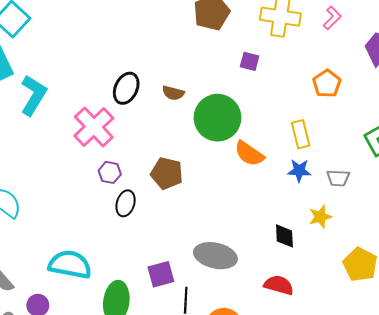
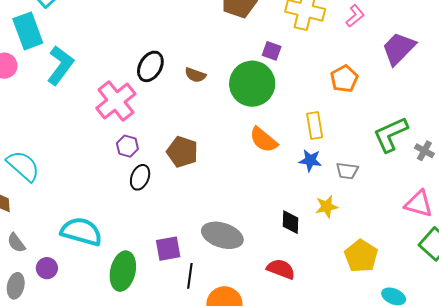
green circle: (218, 118) -> (252, 84), moved

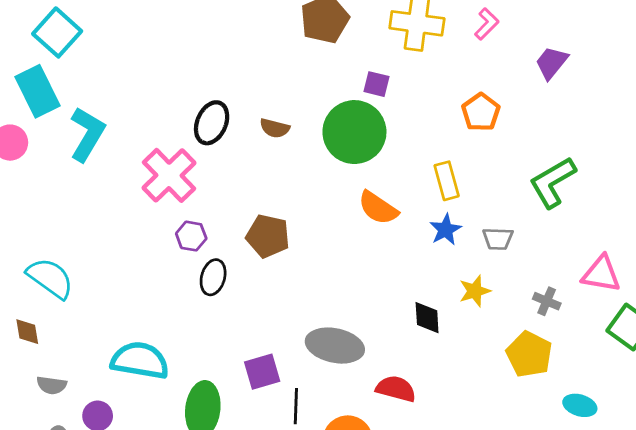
purple trapezoid: (399, 48) -> (551, 63), size x0.7
gray cross: (424, 151) -> (547, 301), moved
blue star: (310, 160) -> (445, 230), turned -30
gray semicircle: (16, 243) -> (52, 385), turned -40
red semicircle: (281, 269) -> (396, 389), moved

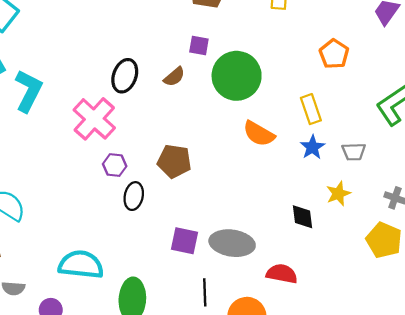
purple square: (377, 84) -> (199, 46), moved
brown semicircle: (275, 128) -> (174, 77), turned -50
purple square: (262, 372) -> (185, 241), moved, turned 32

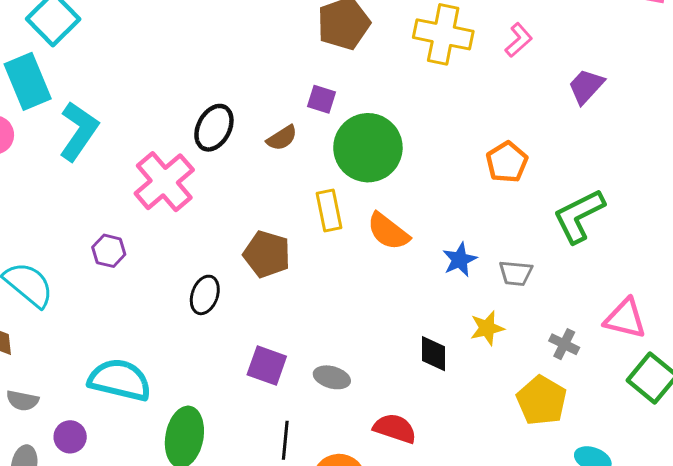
orange pentagon: (334, 54) -> (507, 162), moved
yellow rectangle: (311, 109) -> (329, 210), moved
purple hexagon: (115, 165) -> (109, 251), moved
gray ellipse: (232, 243) -> (332, 377), size x0.6

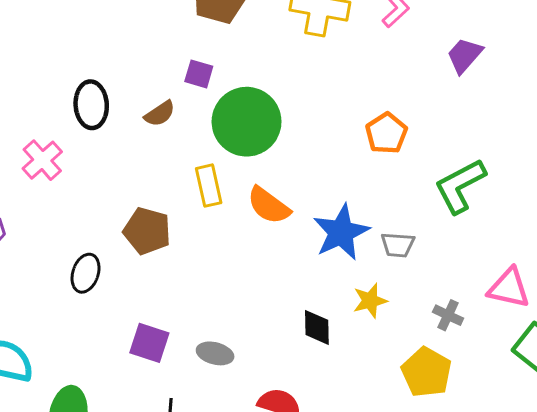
black ellipse: (214, 128) -> (91, 105), turned -30
pink cross: (164, 182) -> (42, 160), size x0.7
blue star: (460, 260) -> (341, 232), size x1.6

